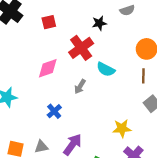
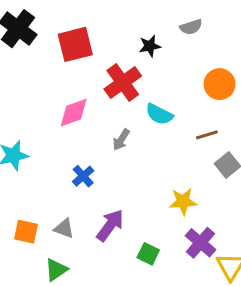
red square: (49, 22) -> (75, 44), size x1.6
brown line: (143, 76) -> (207, 135), moved, turned 72
gray triangle: (41, 147) -> (64, 228), turned 32

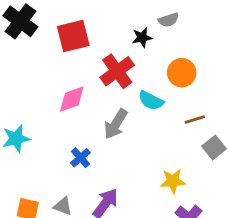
gray semicircle: (191, 27) -> (168, 20), moved
orange circle: (220, 84) -> (182, 73), moved
gray arrow: (121, 140) -> (116, 124), size x1.5

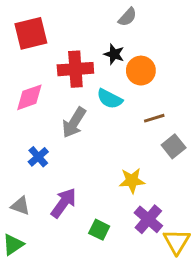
gray semicircle: (168, 20) -> (127, 17), turned -30
black star: (142, 37) -> (114, 54), moved, turned 30
red cross: (117, 71) -> (75, 69), turned 32

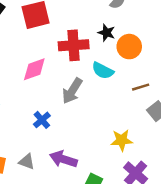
purple arrow: (64, 203) -> (63, 159), turned -108

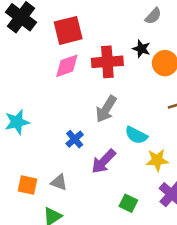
pink diamond: (34, 69) -> (67, 66), moved
cyan semicircle: (103, 71) -> (136, 135), moved
purple arrow: (63, 159) -> (103, 161), moved, turned -64

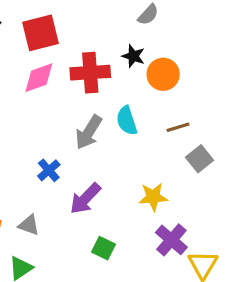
cyan semicircle: (136, 135) -> (127, 121), moved, turned 45
green square: (128, 203) -> (103, 248), moved

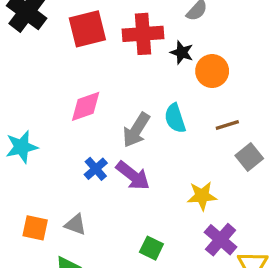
red cross: (90, 73) -> (143, 34), moved
pink diamond: (39, 78) -> (86, 106), moved
purple arrow: (85, 198) -> (133, 176), moved, turned -96

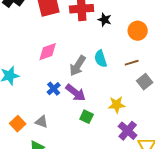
orange circle: (212, 71) -> (138, 31), moved
orange square: (35, 228) -> (18, 124), turned 35
green square: (151, 248) -> (87, 117), moved

